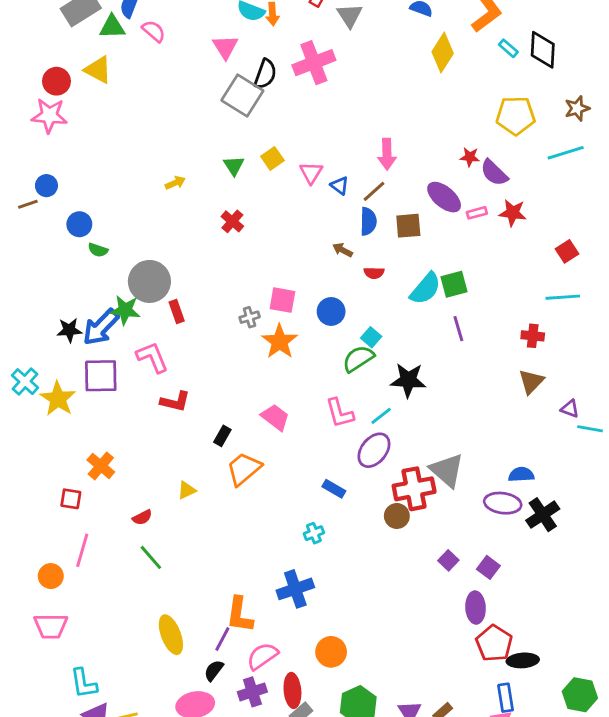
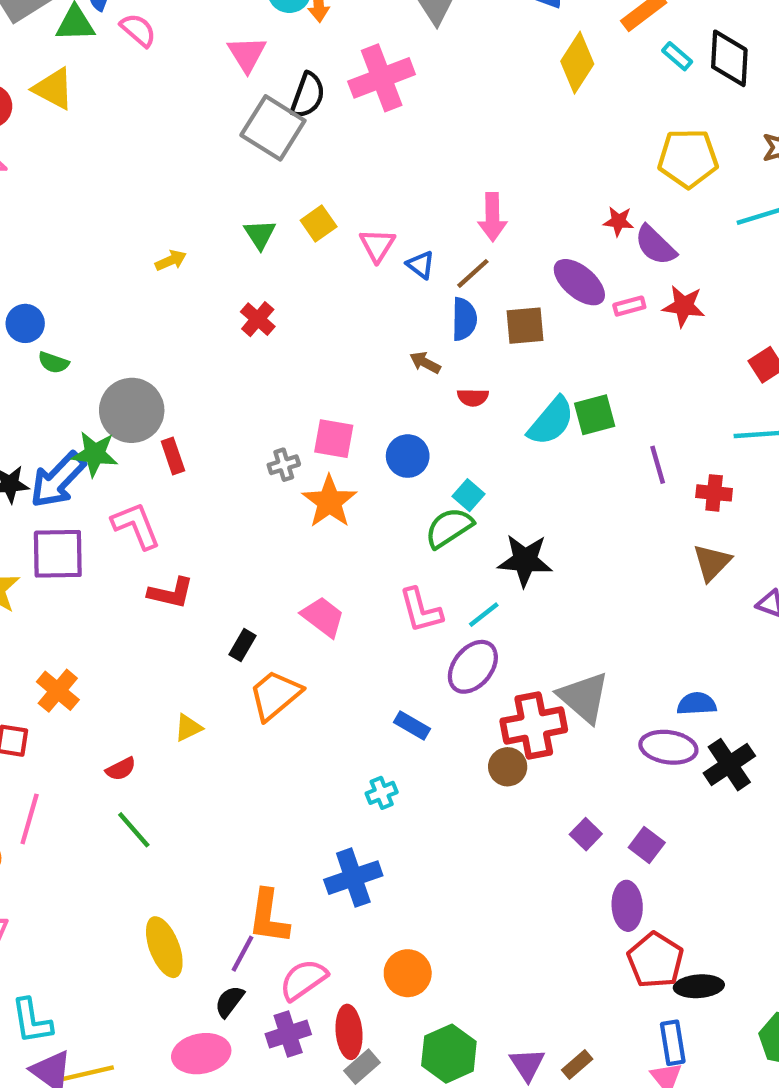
purple line: (458, 329) -> (658, 465), moved

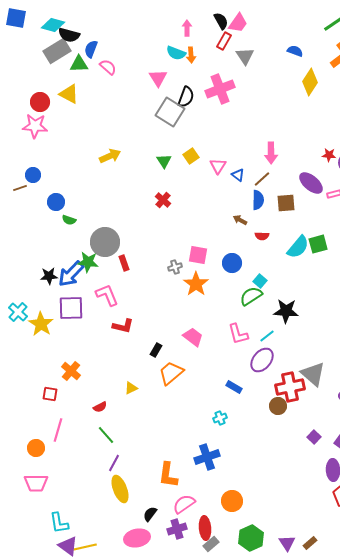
yellow arrow: (171, 260) -> (110, 156), moved, size x1.5
purple line: (243, 954) -> (114, 463), moved

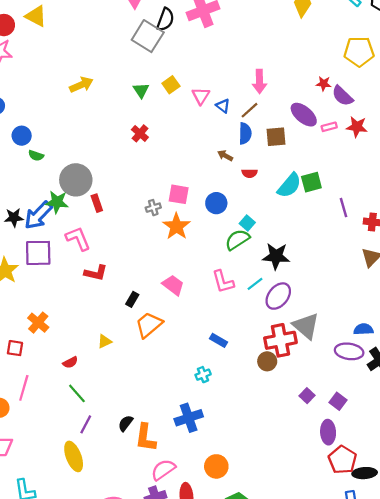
purple ellipse: (262, 360) -> (278, 296), moved
yellow ellipse: (120, 489) -> (74, 456), moved
black semicircle: (150, 514) -> (126, 423), moved

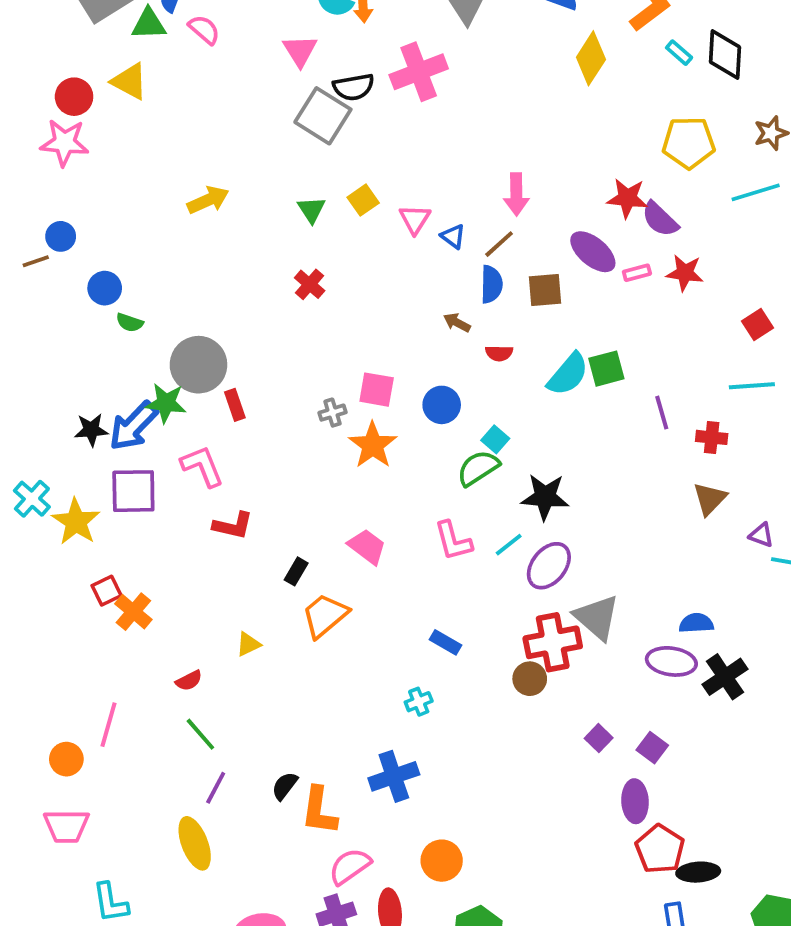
black semicircle: (165, 19) -> (354, 87), turned 60
red star: (324, 84) -> (627, 198), size x1.5
red square: (15, 348) -> (107, 591), moved, turned -35

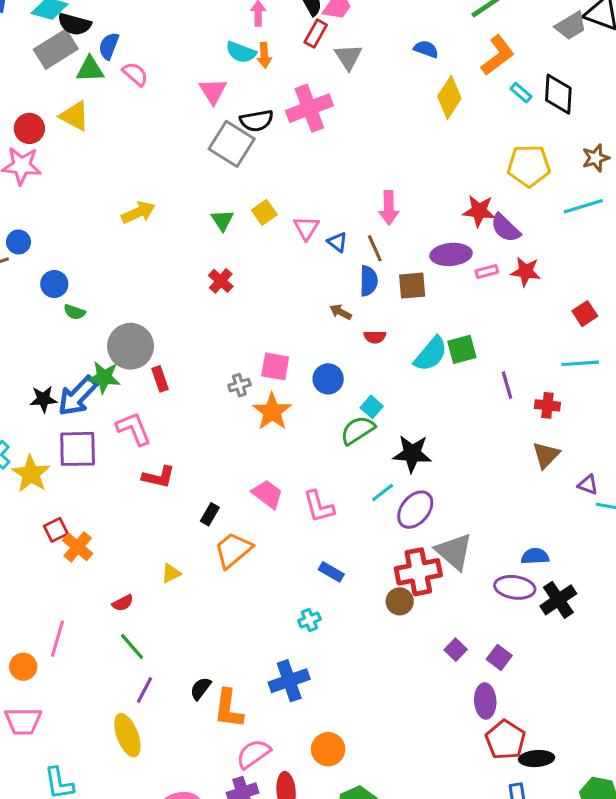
brown line: (499, 244) -> (375, 248), turned -72
purple ellipse: (593, 252) -> (451, 254), turned -45
pink L-shape: (453, 541) -> (319, 506), moved

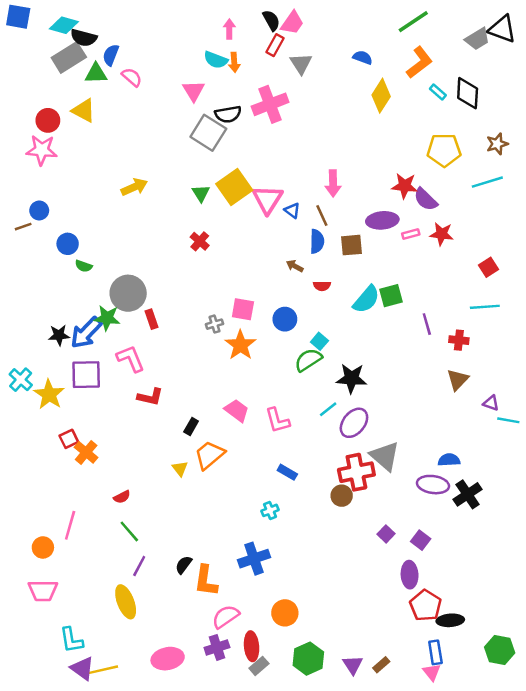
yellow square: (264, 212) -> (234, 187), size x1.8
pink triangle: (306, 228) -> (268, 199), size x1.5
yellow triangle: (171, 573) -> (180, 468), moved, turned -42

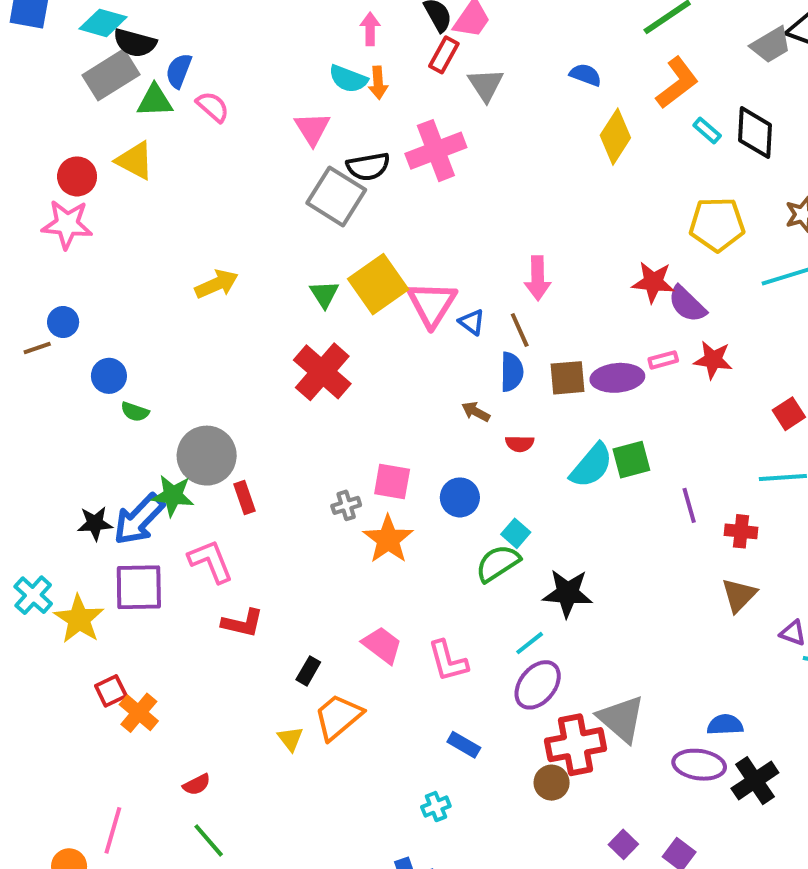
purple ellipse: (382, 220) -> (617, 378), moved
red cross: (200, 241) -> (322, 372), size x1.8
purple ellipse: (354, 423) -> (538, 685), moved

